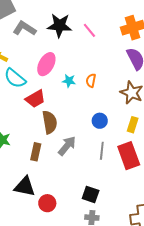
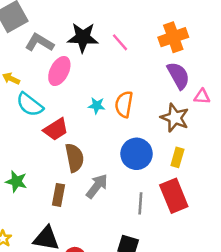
pink ellipse: (46, 64) -> (59, 71), moved
orange semicircle: (91, 80) -> (124, 104), size x1.5
blue circle: (100, 121) -> (136, 154), size x1.6
gray line: (102, 151) -> (140, 203), moved

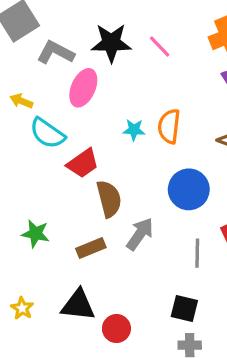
brown rectangle: (59, 195) -> (91, 248), turned 60

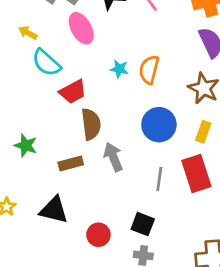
pink ellipse: (83, 88) -> (81, 28), turned -60
gray arrow: (140, 234) -> (113, 157), turned -64
red circle: (116, 329) -> (98, 235), moved

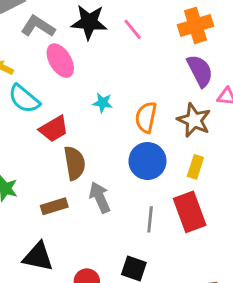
orange semicircle: (149, 70) -> (146, 117), moved

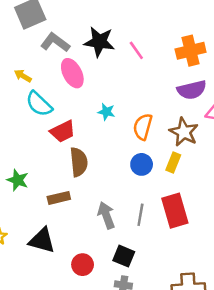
purple semicircle: (200, 71) -> (192, 90), turned 100
blue circle: (147, 161) -> (142, 164), size x0.7
yellow rectangle: (195, 167) -> (173, 163), moved
gray arrow: (100, 197) -> (106, 215), moved

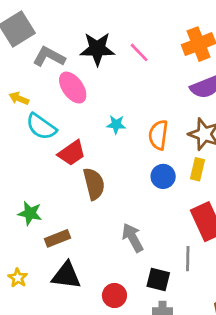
brown rectangle: (59, 198) -> (58, 238), moved
gray line: (140, 215) -> (188, 259), moved

